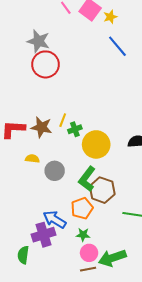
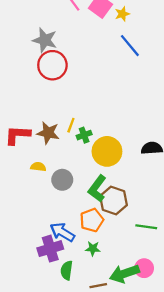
pink circle: (89, 253) -> (144, 268), moved
green semicircle: (23, 255) -> (67, 270), moved

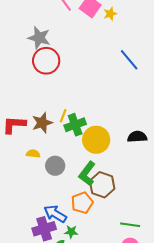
blue line: (130, 46) -> (129, 60), moved
brown star: (48, 133) -> (42, 123), turned -30
green cross: (84, 135) -> (75, 125), size x1.5
green line: (146, 227) -> (130, 225), moved
green star: (93, 249) -> (71, 232), moved

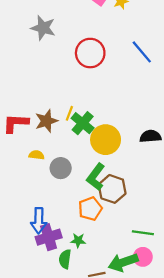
red circle: (46, 61) -> (90, 53), moved
green cross: (75, 125) -> (83, 123), turned -30
blue arrow: (55, 214) -> (39, 221), moved, turned -120

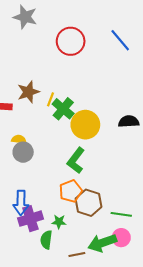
brown star: (46, 121) -> (28, 92), moved
gray circle: (61, 168) -> (23, 152), moved
brown hexagon: (112, 189) -> (89, 203), moved

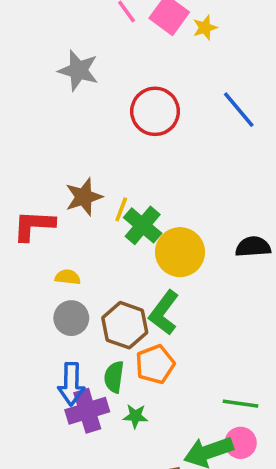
gray circle: (23, 152) -> (71, 318), moved
brown hexagon: (89, 203) -> (125, 325), moved
green semicircle: (46, 240) -> (114, 377), moved

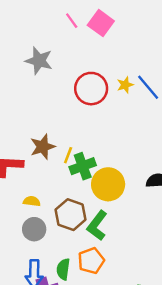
yellow star: (205, 28) -> (125, 85), moved
green cross: (143, 225) -> (83, 166), turned 30
brown hexagon: (125, 325) -> (71, 215), moved

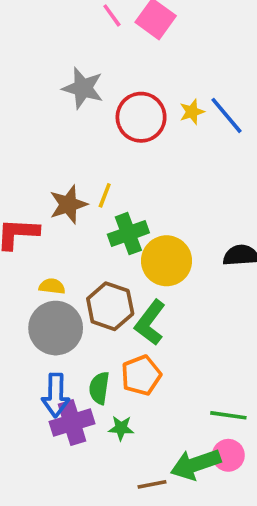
gray star: (39, 61) -> (83, 88), moved
yellow line: (68, 155) -> (105, 195), moved
gray circle: (34, 229) -> (56, 328), size x1.5

